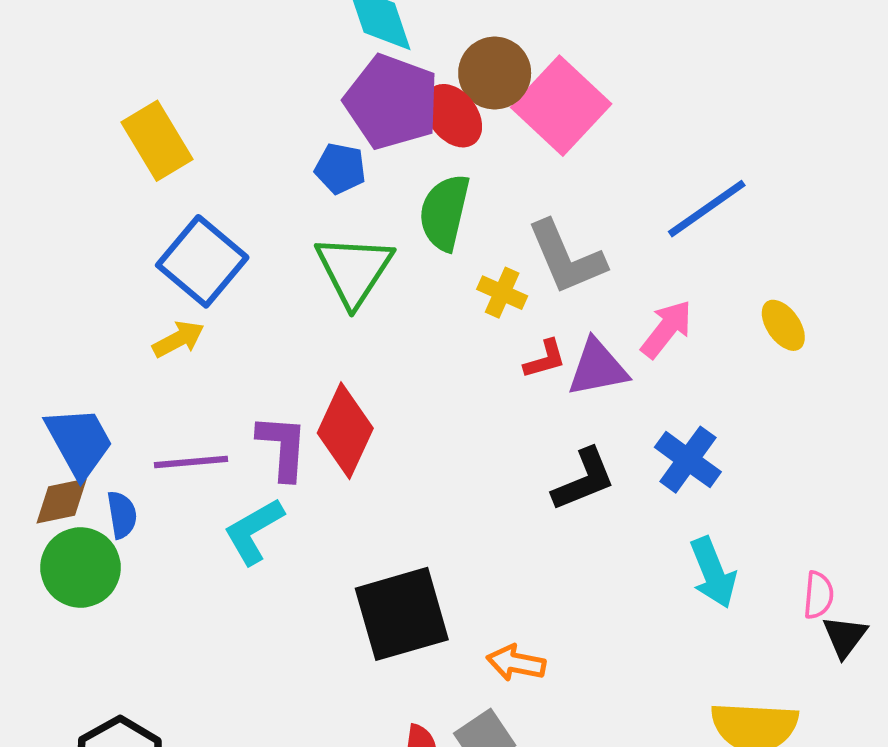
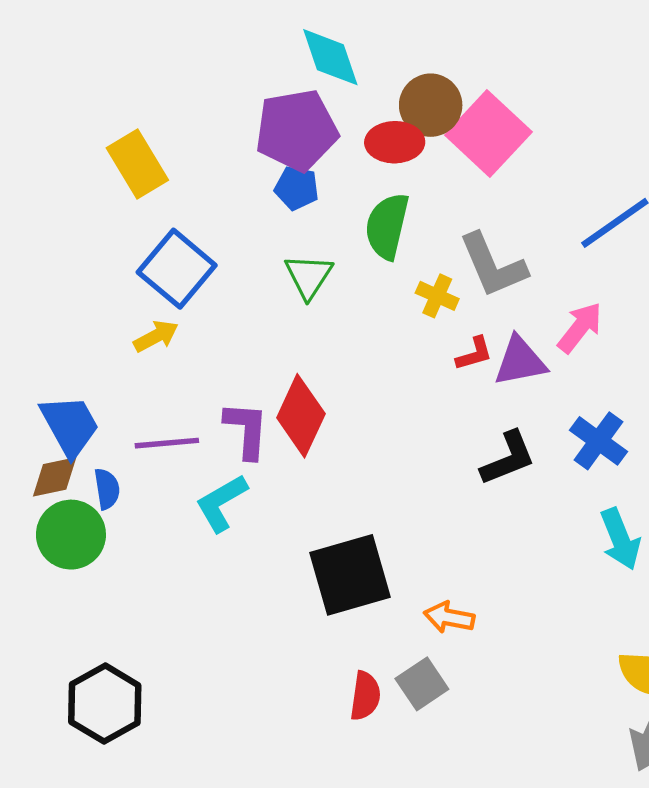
purple pentagon: (392, 102) -> (297, 130), moved, turned -30
red ellipse: (453, 116) -> (395, 142), turned -54
green triangle: (354, 270) -> (309, 276), size x0.7

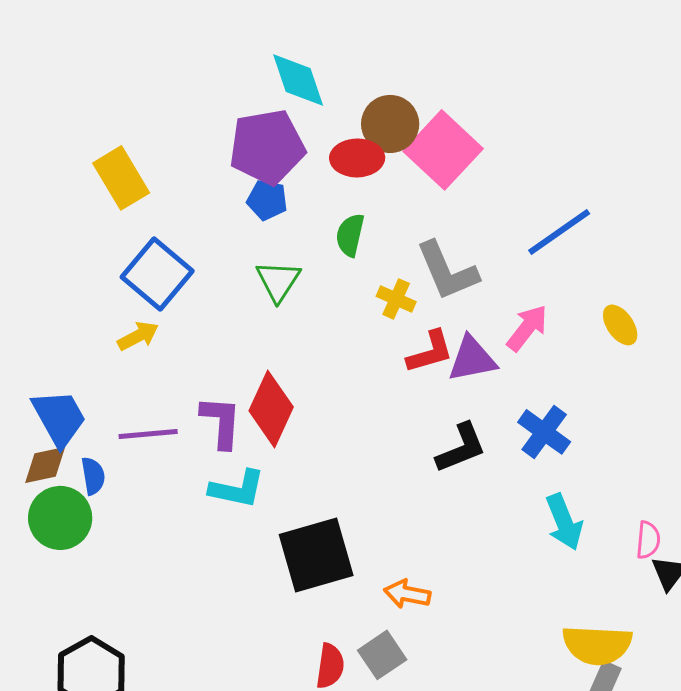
green semicircle: (387, 226) -> (350, 235), size x0.7
red L-shape: (474, 354) -> (430, 352), size x1.4
cyan L-shape: (221, 503) -> (237, 489), moved, turned -138

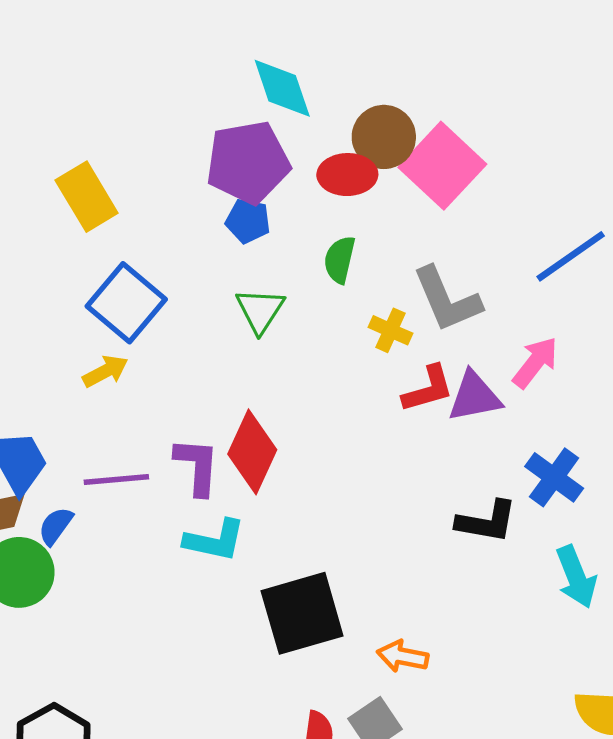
black L-shape: (461, 448) -> (487, 522), moved, turned 32
blue semicircle: (93, 476) -> (56, 526), turned -135

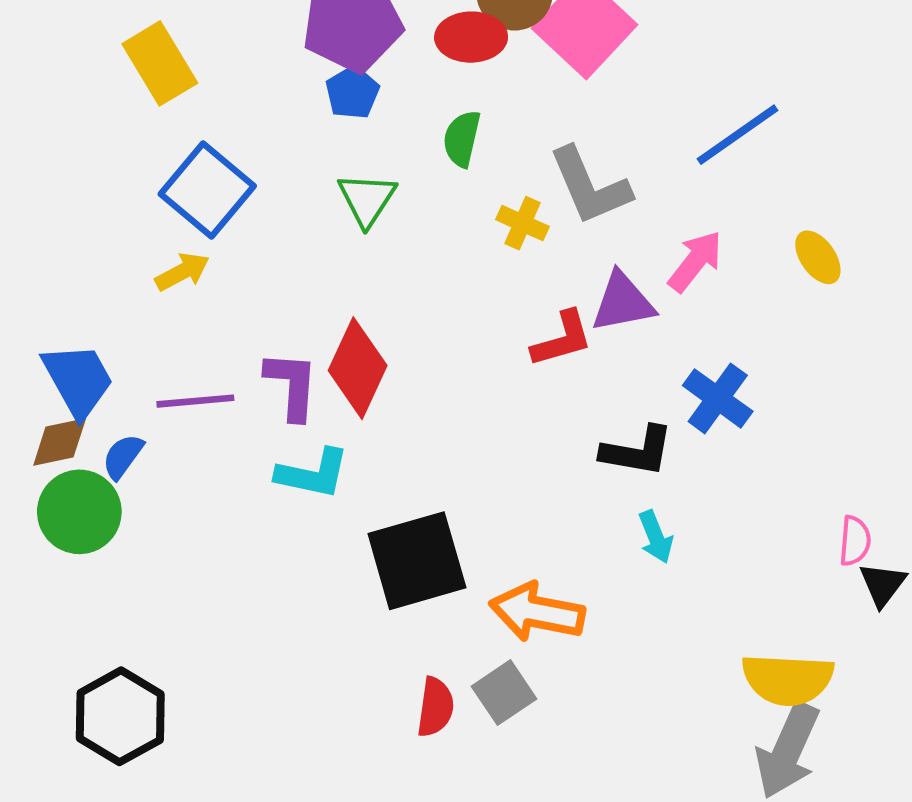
blue pentagon: (248, 221) -> (352, 92), turned 30
red L-shape: (428, 389) -> (562, 339), moved
cyan arrow: (576, 577) -> (656, 537), moved, size x0.7
orange arrow: (403, 656) -> (537, 612), size x1.5

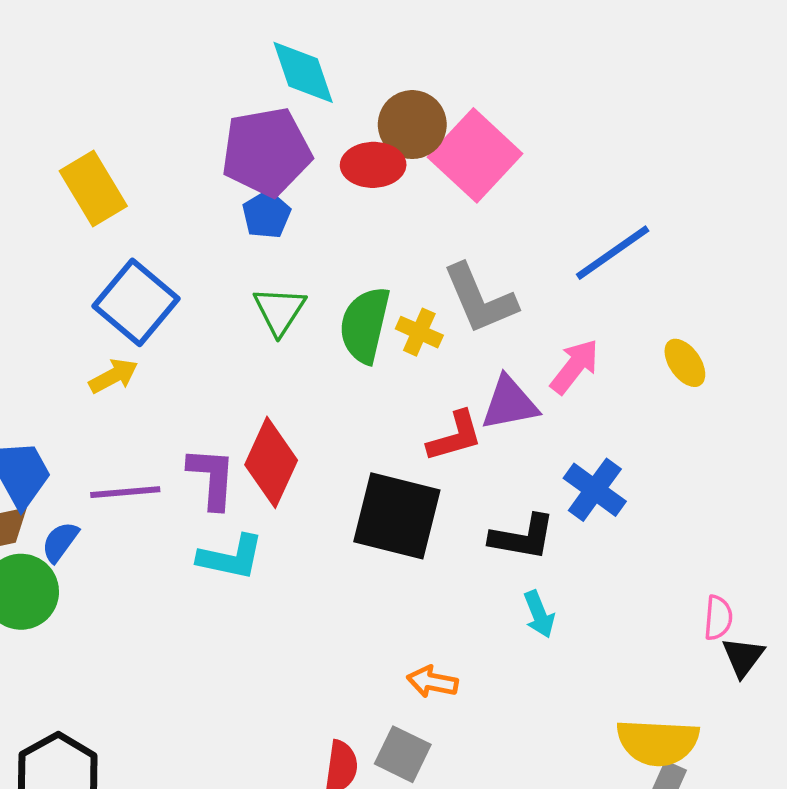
green semicircle: (462, 139) -> (365, 325), moved, size x1.5
black square: (417, 561) -> (397, 516), moved, turned 30
orange arrow: (537, 612) -> (432, 682), size x0.6
gray square: (504, 693) -> (403, 754), turned -30

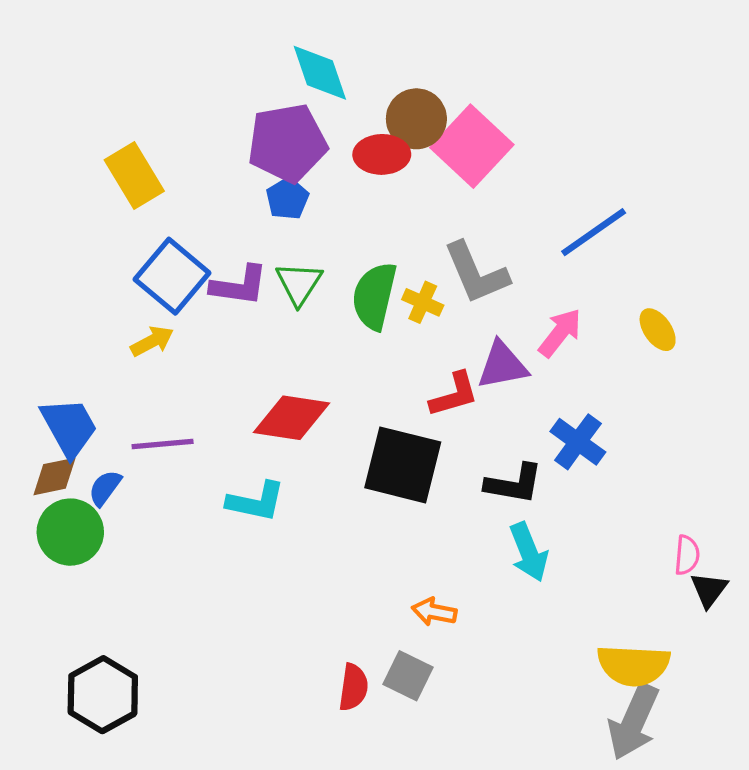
red diamond: (271, 462) -> (292, 418), turned 74
purple L-shape: (212, 478) -> (239, 286), moved, turned 94
cyan arrow: (539, 614) -> (529, 552), size x1.4

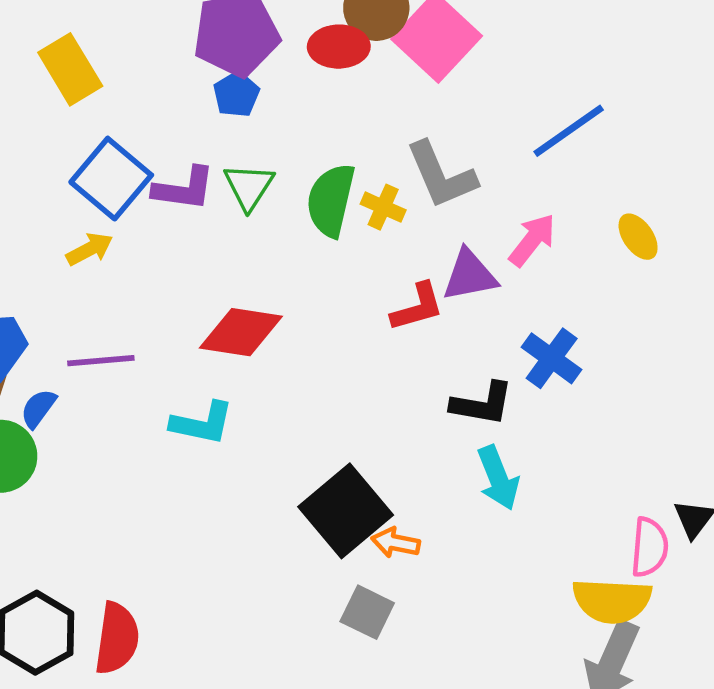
black square: (403, 465) -> (346, 511), moved, turned 36
pink semicircle: (687, 555) -> (649, 547), moved, size x1.4
red semicircle: (353, 687) -> (117, 638), moved, size x1.4

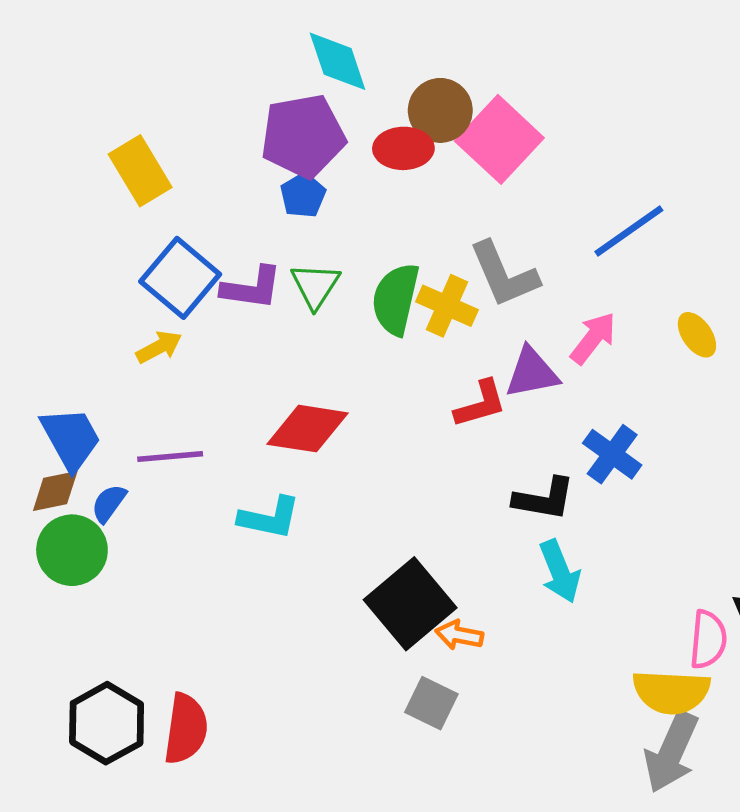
yellow cross: (383, 207) -> (447, 306), size x1.4

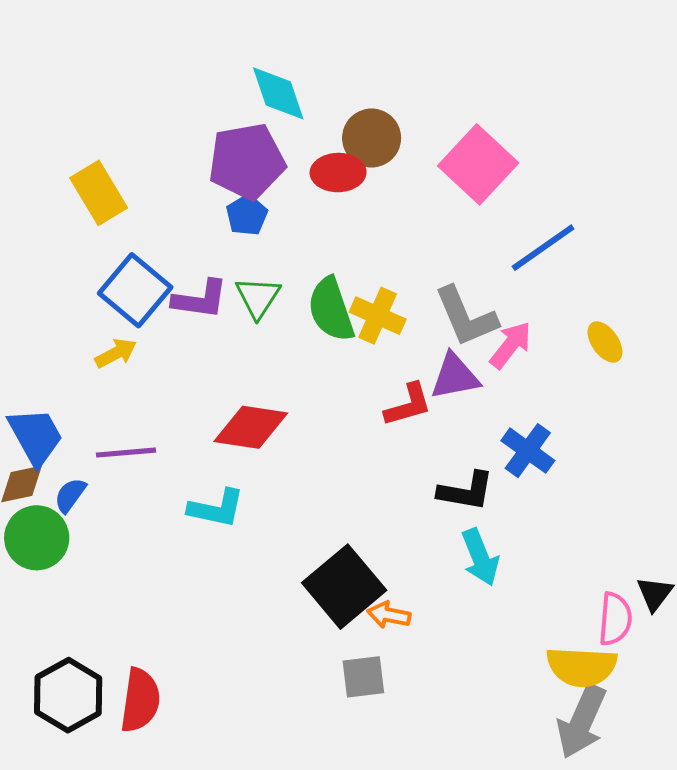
pink square: (499, 139) -> (478, 164), moved
gray L-shape: (504, 275) -> (466, 317), moved
green semicircle: (396, 299) -> (331, 310), turned -32
gray square: (431, 703) -> (363, 677), turned -33

